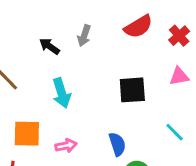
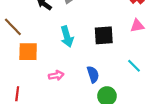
cyan arrow: (61, 93) -> (67, 37), moved
orange square: (27, 134) -> (28, 52), moved

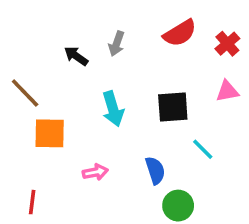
cyan line: (134, 66) -> (203, 149), moved

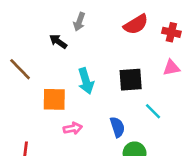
gray arrow: (117, 44) -> (79, 22), moved
red cross: (227, 44) -> (171, 32), turned -36
orange square: (50, 133) -> (54, 99), moved

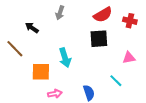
black arrow: (58, 41) -> (32, 28), moved
pink triangle: (171, 68) -> (129, 58), moved
black square: (131, 80) -> (99, 39), moved

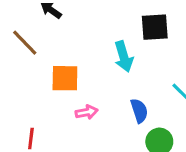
cyan arrow: (65, 58) -> (124, 57), moved

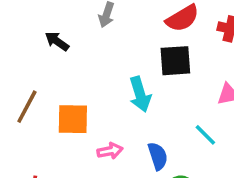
brown line: (25, 43) -> (27, 107), moved, turned 72
pink arrow: (87, 112) -> (110, 151), moved

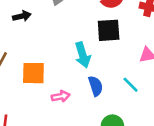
black arrow: (57, 41) -> (22, 16), turned 132
blue semicircle: (158, 156) -> (96, 86), moved

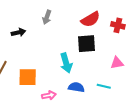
cyan line: (131, 85) -> (104, 86), turned -32
blue semicircle: (96, 86) -> (76, 87), turned -63

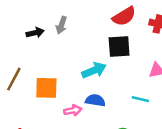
gray arrow: (47, 17) -> (61, 25), moved
cyan arrow: (66, 63) -> (94, 70), turned -96
blue semicircle: (76, 87) -> (95, 100), moved

